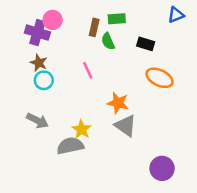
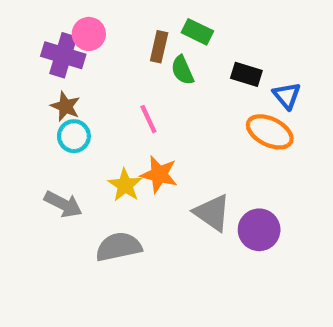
blue triangle: (176, 15) -> (287, 96), moved, turned -48
green rectangle: (117, 19) -> (197, 32), turned 30
orange star: (118, 103) -> (159, 174), moved
yellow star: (82, 129) -> (125, 185), moved
purple circle: (162, 168) -> (259, 230), moved

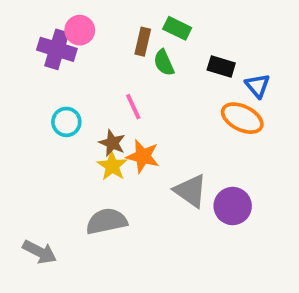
brown star: (65, 106) -> (112, 143), moved
gray arrow: (63, 204) -> (40, 252), moved

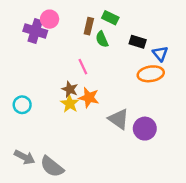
orange ellipse: (242, 118) -> (151, 74), turned -35
cyan circle: (66, 122) -> (22, 105), moved
gray semicircle: (106, 221) -> (52, 167), moved, turned -130

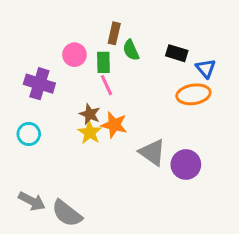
green rectangle: (110, 18) -> (103, 62), moved, turned 63
pink circle: (50, 19) -> (75, 55), moved
purple cross: (35, 31) -> (39, 84), moved

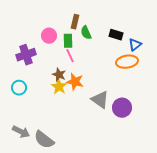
blue triangle: (206, 68) -> (135, 45), turned 32
purple cross: (39, 84) -> (26, 55), turned -36

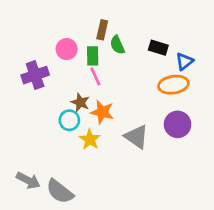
yellow star: (59, 87) -> (90, 139), moved
cyan circle: (19, 88) -> (69, 120), moved
purple circle: (122, 108) -> (178, 124), moved

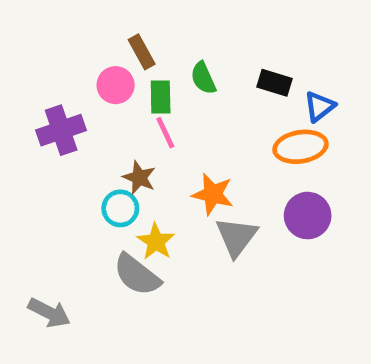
brown rectangle: (102, 30) -> (142, 52), moved, turned -42
orange star: (102, 112) -> (213, 194), moved
gray triangle: (136, 137) -> (236, 237), turned 32
gray semicircle: (60, 191) -> (137, 275), moved

